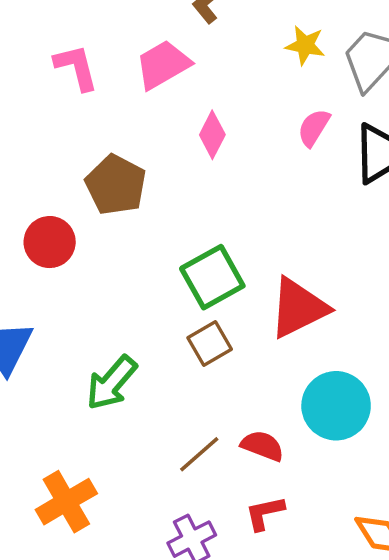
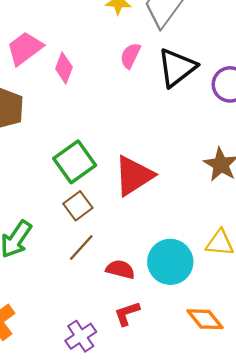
pink trapezoid: (163, 65) -> (25, 48), moved
cyan circle: (336, 406) -> (170, 262), moved
brown line: (199, 454) -> (81, 247), moved

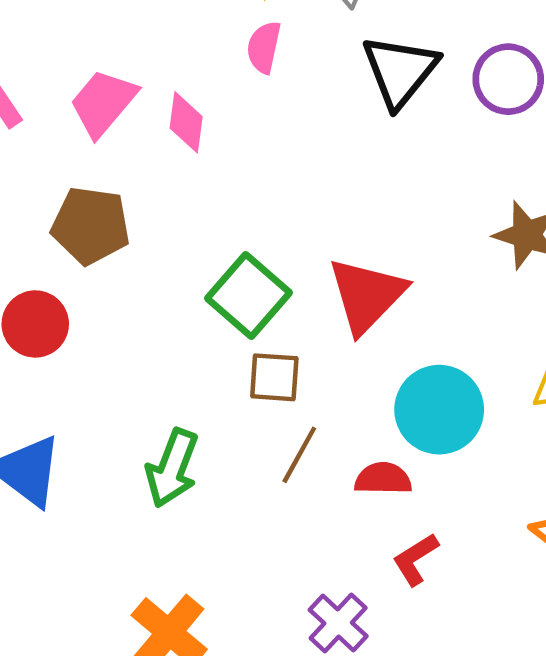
pink semicircle: (130, 56) -> (264, 47), moved
brown square: (78, 206) -> (274, 377), turned -36
cyan circle: (170, 262) -> (439, 410), moved

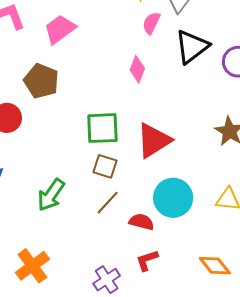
pink semicircle: (264, 47) -> (151, 23), moved
pink diamond: (186, 122) -> (137, 69), moved
green square: (249, 295) -> (102, 128), turned 33

